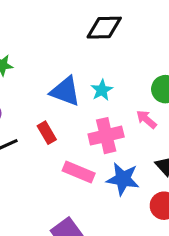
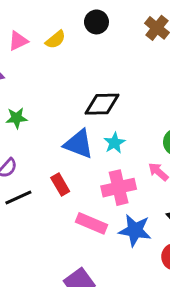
black diamond: (104, 28) -> (102, 104), moved

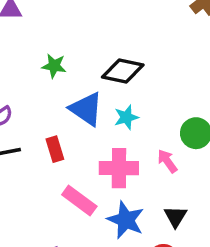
green star: (16, 118) -> (54, 66), moved

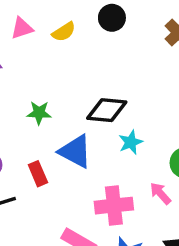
cyan star: (126, 117) -> (131, 142), moved
red rectangle: (55, 149) -> (38, 174), moved

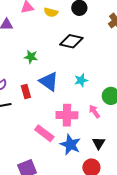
yellow semicircle: (64, 32) -> (51, 12), turned 40
black diamond: (107, 110) -> (71, 41), moved

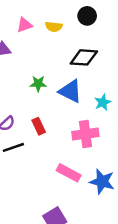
blue triangle: (49, 81) -> (70, 91), moved
pink cross: (67, 115) -> (85, 134), moved

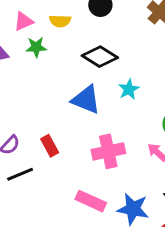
black diamond: (84, 57) -> (100, 57), turned 32
green star: (38, 84) -> (36, 47), moved
cyan star: (103, 102) -> (129, 89), moved

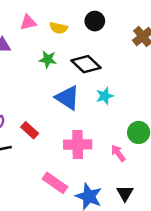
green star: (36, 47) -> (48, 59), moved
red rectangle: (50, 146) -> (30, 130), turned -30

